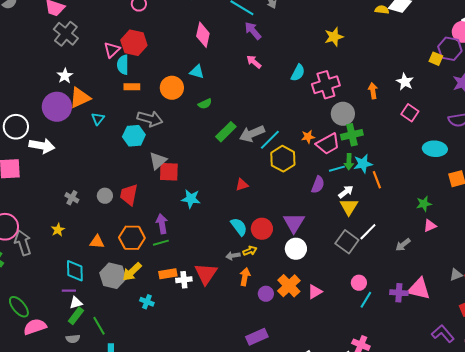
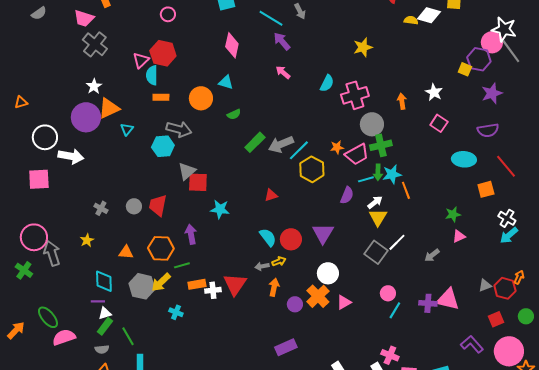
green line: (161, 243) -> (182, 265), moved
white circle: (296, 249) -> (328, 273), moved

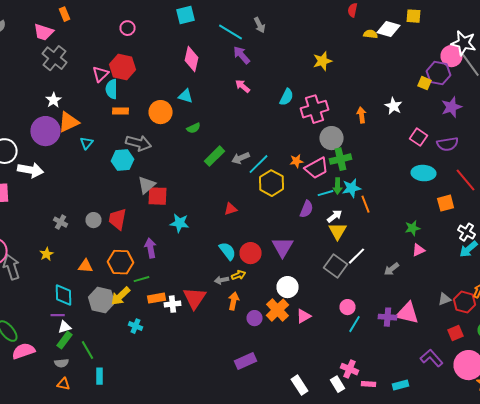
pink square: (439, 123) -> (418, 137), moved
gray arrow: (281, 144) -> (240, 158), size x0.7

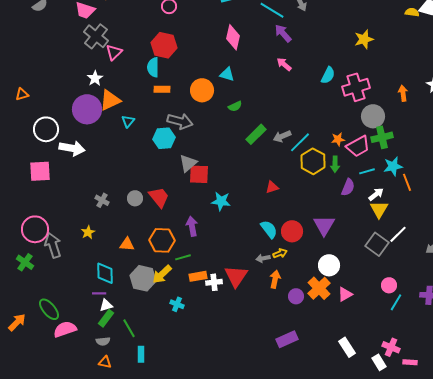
pink triangle: (100, 74) -> (114, 52), moved
green arrow: (338, 186) -> (335, 164), moved
red trapezoid: (118, 219) -> (159, 197), turned 130
white rectangle: (300, 385) -> (347, 347), moved

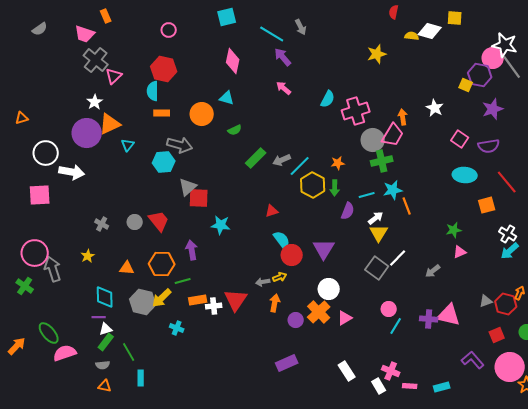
yellow star: (364, 39) -> (377, 54), moved
pink trapezoid: (358, 146) -> (393, 135), moved, turned -30
cyan semicircle: (269, 229) -> (282, 240), moved

